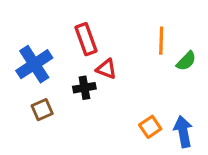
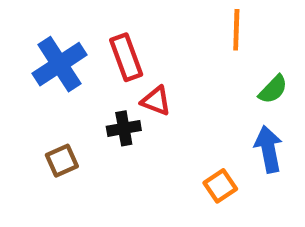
orange line: (161, 41) -> (236, 30), moved
blue cross: (34, 64) -> (59, 64), moved
blue arrow: (183, 132) -> (268, 149), moved

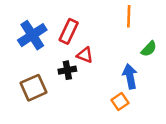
red rectangle: (126, 57) -> (69, 31), turned 45
blue arrow: (268, 149) -> (130, 76), moved
brown square: (62, 161) -> (34, 88), size x1.5

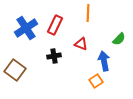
orange line: (129, 16) -> (88, 13), moved
red triangle: (85, 55) -> (81, 44), moved
brown square: (34, 88) -> (15, 70), moved, turned -30

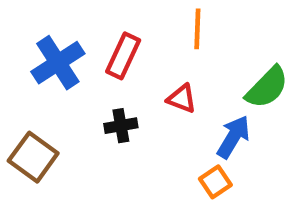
green semicircle: (119, 39) -> (267, 87), size x1.5
blue arrow: (104, 61) -> (233, 137), turned 42

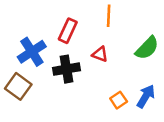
blue cross: (58, 63) -> (32, 52), moved
black cross: (121, 126) -> (67, 69), size x1.5
blue arrow: (233, 137) -> (146, 96), moved

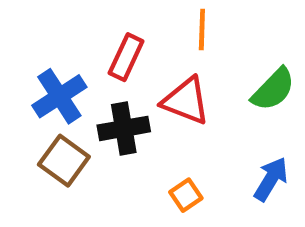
red triangle: (100, 54) -> (186, 101), size x1.6
brown square: (18, 86) -> (64, 161), moved
orange square: (119, 100) -> (186, 195), moved

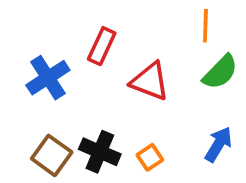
orange line: (202, 30) -> (205, 26), moved
black cross: (124, 128) -> (100, 152), moved, turned 33
brown square: (64, 161) -> (52, 155), moved

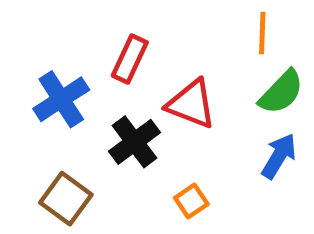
blue arrow: (218, 144) -> (279, 156), moved
black cross: (100, 152) -> (135, 142), moved, turned 30

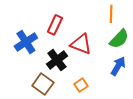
brown square: (66, 199) -> (43, 84), moved

